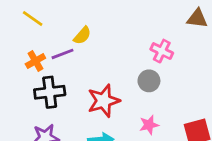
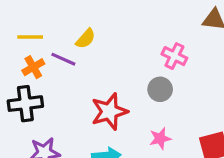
yellow line: (33, 18) -> (30, 37), moved, turned -35
purple line: (62, 54) -> (63, 59), turned 45
black cross: (50, 92) -> (25, 104), moved

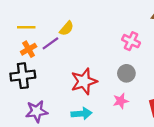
purple line: (63, 59) -> (50, 43), turned -60
gray circle: (160, 89) -> (126, 73), moved

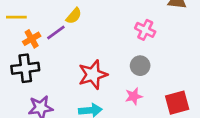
yellow line: (26, 27) -> (16, 17), moved

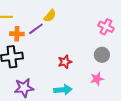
orange cross: (32, 39) -> (17, 34), turned 32
red star: (93, 75) -> (65, 62), size x0.6

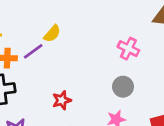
red star: (65, 62) -> (62, 100), moved

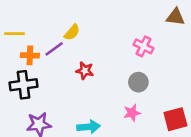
red star: (62, 100) -> (85, 71), moved, turned 30

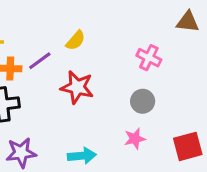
yellow semicircle: (72, 32) -> (76, 40), moved
red star: (85, 71) -> (77, 87), size x1.5

